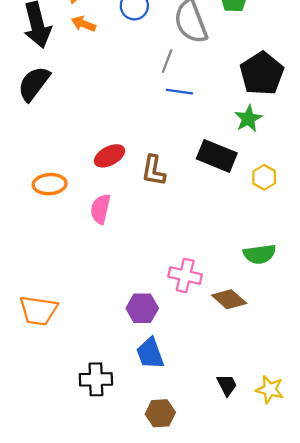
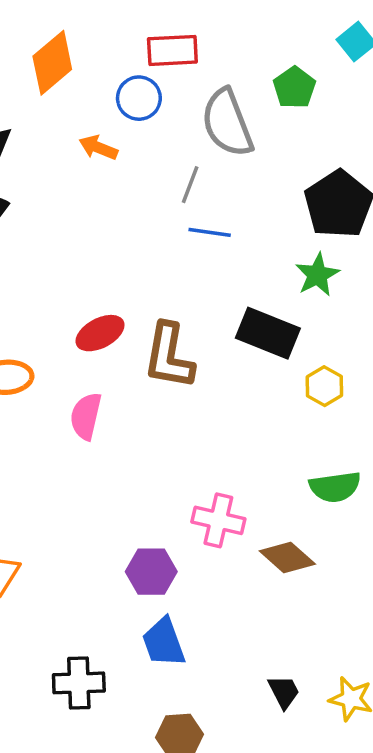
orange arrow: (84, 24) -> (98, 148), moved
brown L-shape: (153, 171) -> (169, 356), size x1.4
yellow hexagon: (264, 177) -> (324, 386), moved

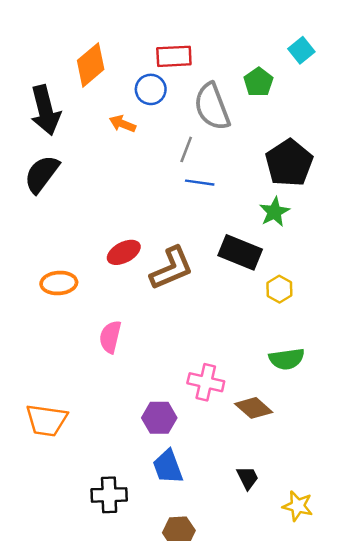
brown L-shape: (169, 356) -> (172, 268), turned -123
pink semicircle: (86, 416) -> (110, 337), moved
black trapezoid: (284, 692) -> (247, 478), moved

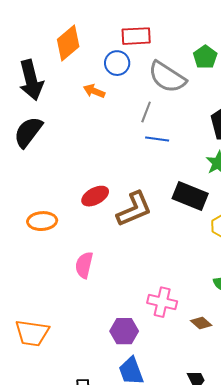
gray semicircle: (212, 107) -> (167, 77), turned -36
brown diamond: (254, 408) -> (201, 323), size x0.7

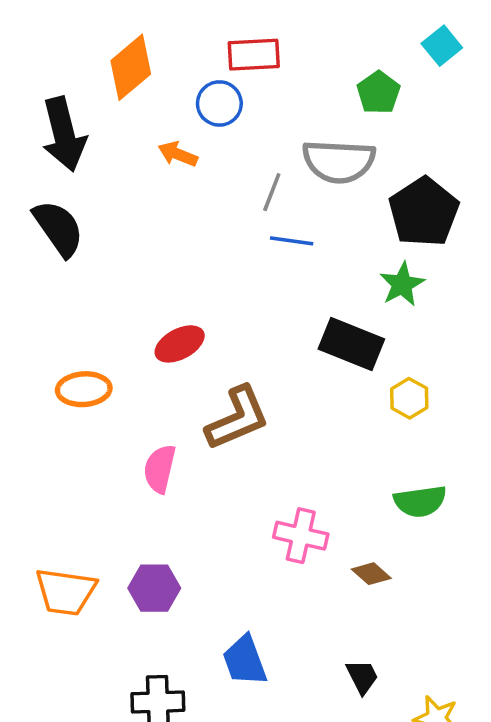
gray semicircle: (167, 77) -> (339, 161), moved, turned -30
black semicircle: (28, 132) -> (58, 228), turned 108
brown L-shape: (134, 209) -> (237, 418), moved
purple hexagon: (124, 331) -> (154, 588), moved

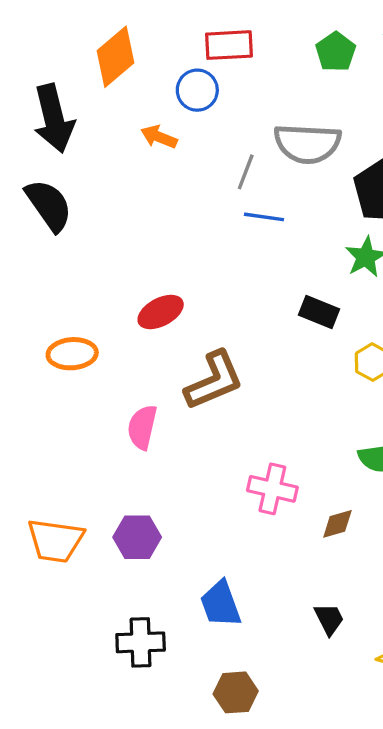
green pentagon: (379, 93) -> (336, 52), moved
black rectangle: (351, 344) -> (319, 312), size x0.7
brown diamond: (371, 574) -> (337, 524), turned -57

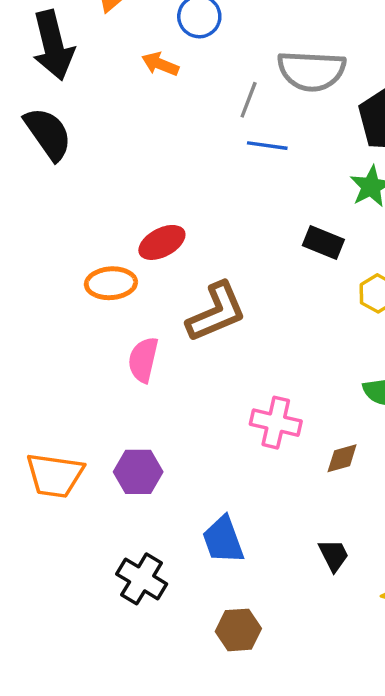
orange ellipse: (72, 354) -> (111, 283), moved
black cross: (141, 642) -> (142, 579), turned 33

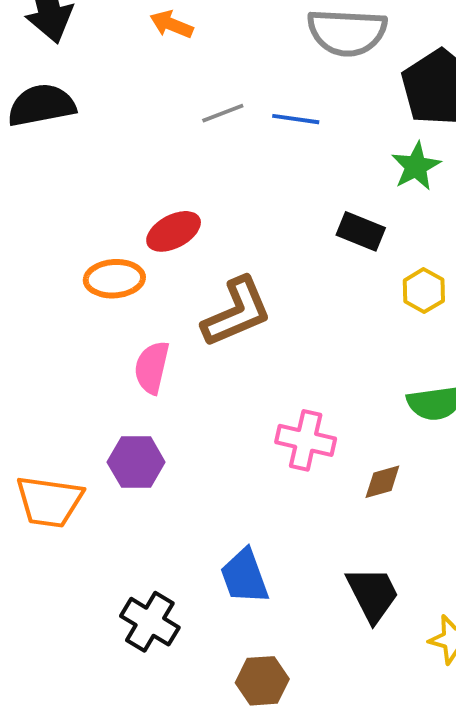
gray line: (249, 100) -> (223, 113), moved, turned 48
black semicircle: (48, 134) -> (41, 105), turned -66
purple hexagon: (138, 472) -> (136, 462), moved
black trapezoid: (334, 555) -> (373, 594), size x1.5

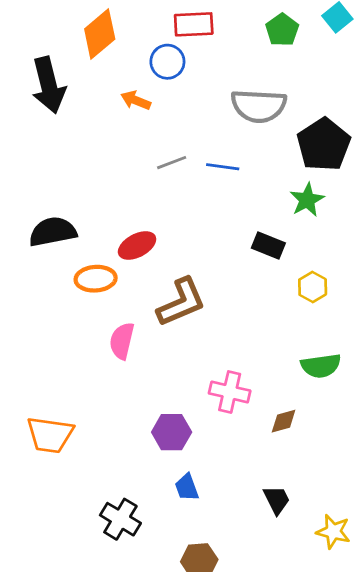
black semicircle: (41, 105) -> (53, 232), moved
purple hexagon: (136, 462) -> (172, 432), moved
blue trapezoid: (244, 576) -> (187, 487), size x0.7
black trapezoid: (373, 594) -> (277, 500), size x0.7

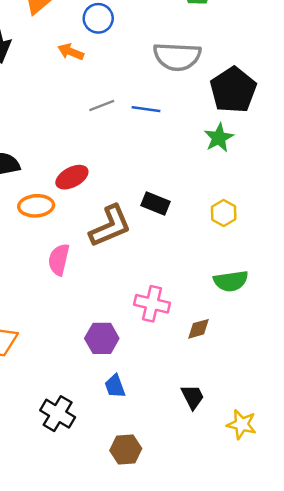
black rectangle: (268, 246) -> (156, 203), moved

